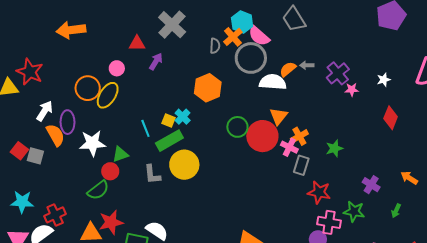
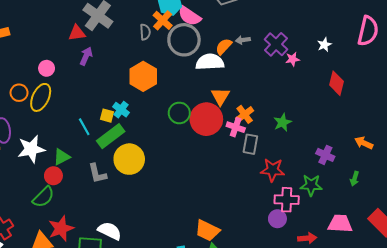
red triangle: (137, 43) -> (77, 33), moved
orange circle: (88, 88) -> (19, 93), size x0.7

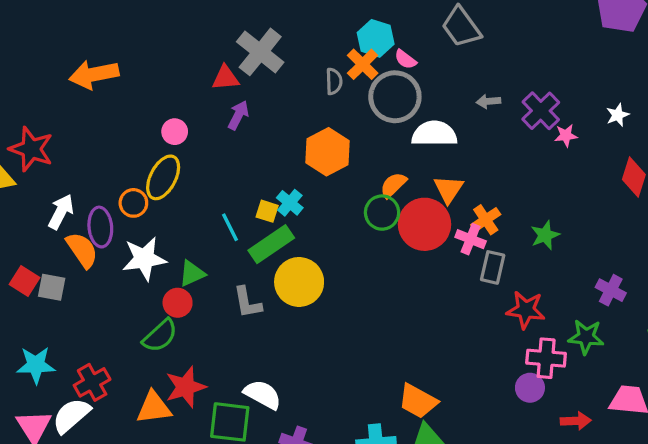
pink semicircle: (189, 16) -> (405, 59), size x0.6
orange semicircle: (224, 47) -> (393, 185), moved
orange circle: (19, 93) -> (133, 203), moved

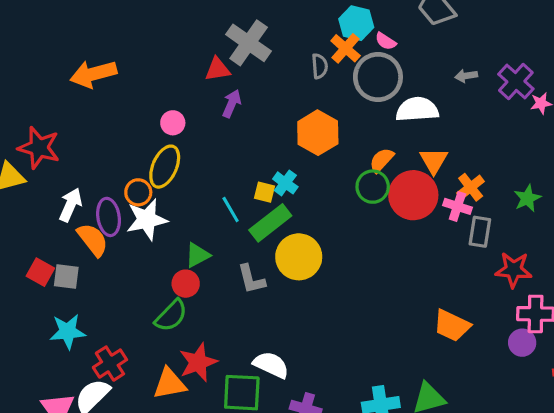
white star: (144, 259) -> (147, 220), moved
cyan star: (36, 365) -> (68, 332), moved
orange trapezoid: (418, 401) -> (452, 326), moved

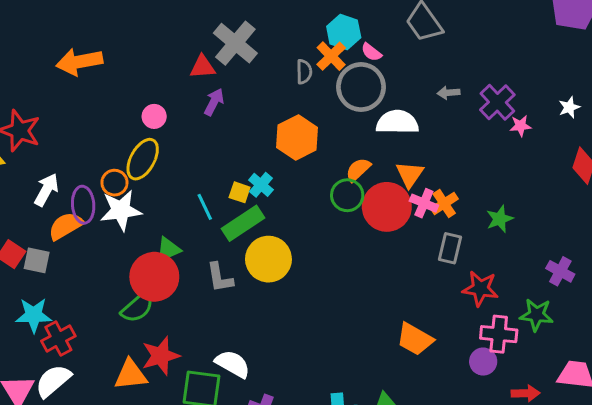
pink cross: (457, 206) -> (424, 203), moved
orange semicircle: (93, 240) -> (66, 226), turned -87
red circle: (186, 284) -> (154, 277), size x1.8
red cross: (110, 364) -> (58, 338), moved

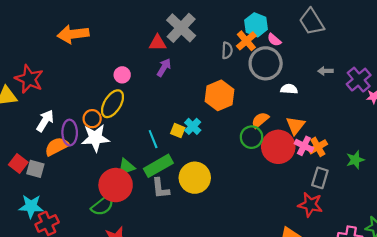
white semicircle: (397, 122) -> (289, 89), size x0.6
green rectangle: (243, 223) -> (158, 166), moved
red star: (480, 289) -> (310, 205), moved

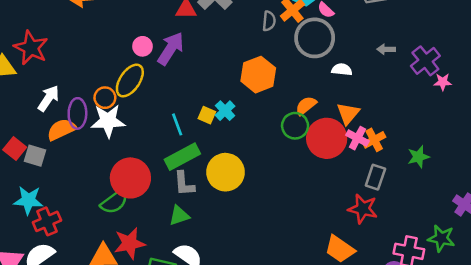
purple arrow: (164, 67) -> (171, 49), moved, size x1.5
green triangle: (126, 167) -> (179, 216), moved

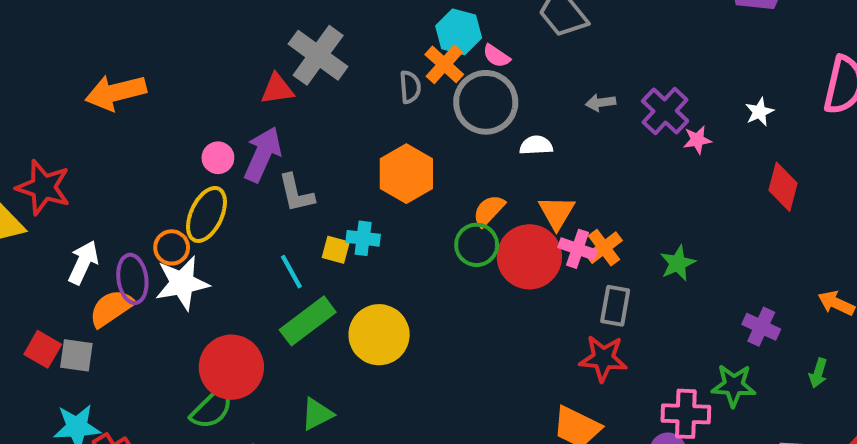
cyan cross: (225, 111) -> (363, 238), turned -30
gray L-shape: (184, 184) -> (296, 193), moved

